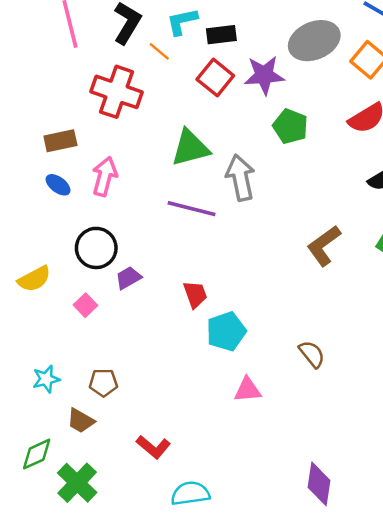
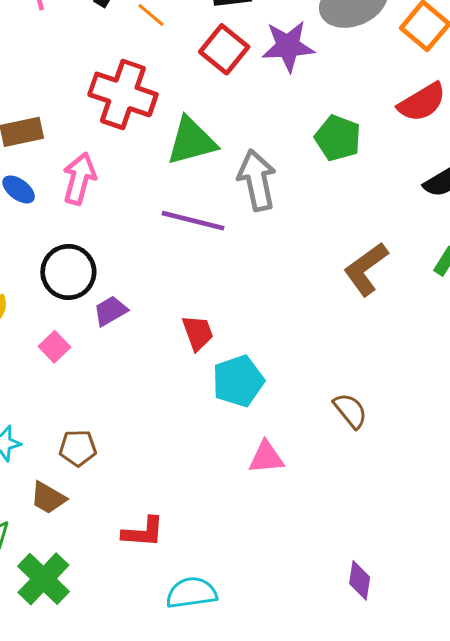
red cross: (116, 92) -> (123, 94), moved
green pentagon: (290, 126) -> (338, 138), moved
red L-shape: (153, 447) -> (143, 532), turned -36
purple diamond: (319, 484) -> (360, 580), size x0.7

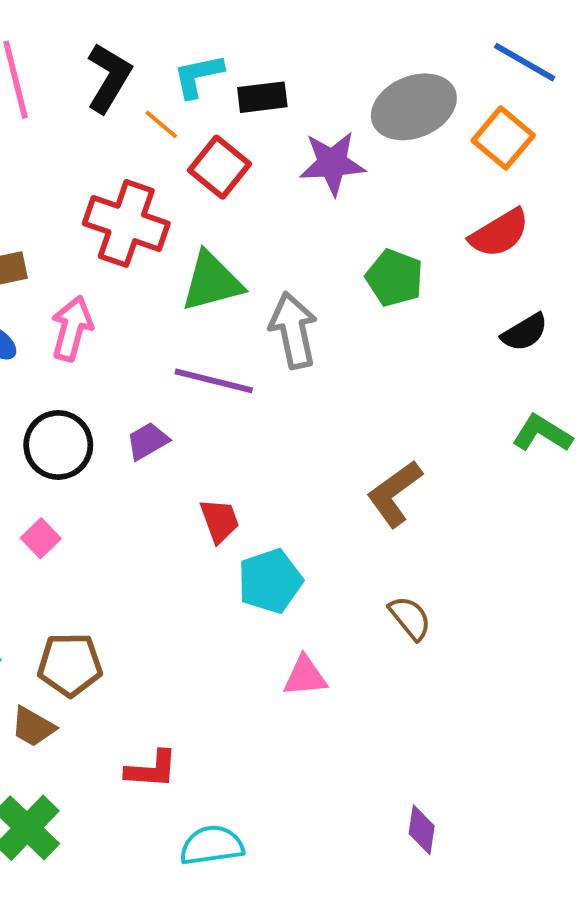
red square: (224, 49) -> (220, 167), moved
brown L-shape: (366, 269) -> (394, 494), moved
purple trapezoid: (110, 311) -> (148, 441), moved
brown pentagon: (78, 448) -> (70, 665), size x1.4

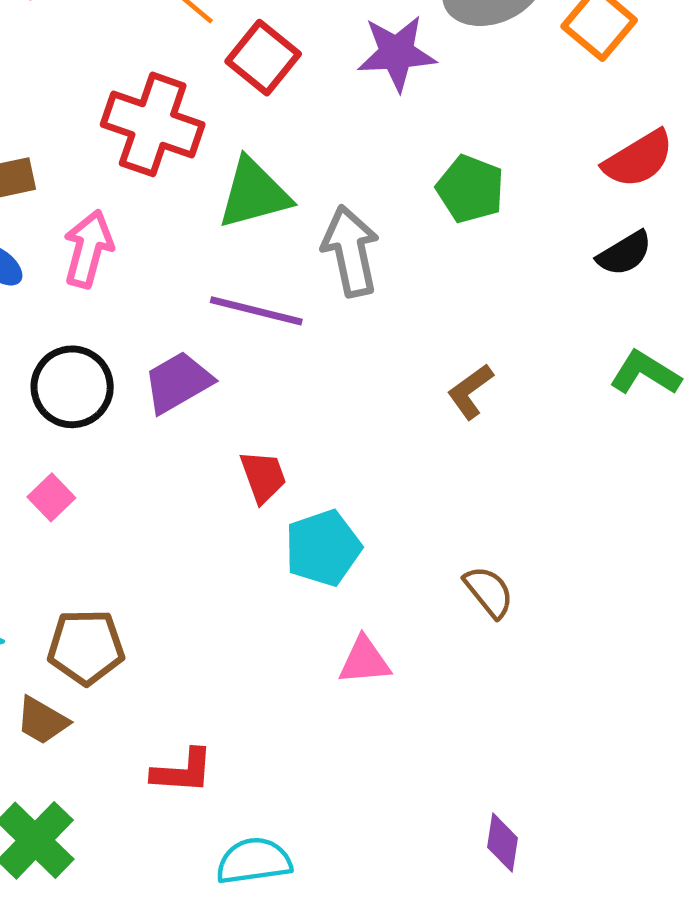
red semicircle: (499, 233) -> (638, 159), moved
purple trapezoid: (148, 441) -> (178, 382), size x1.4
brown L-shape: (394, 494) -> (470, 391), moved, size x0.7

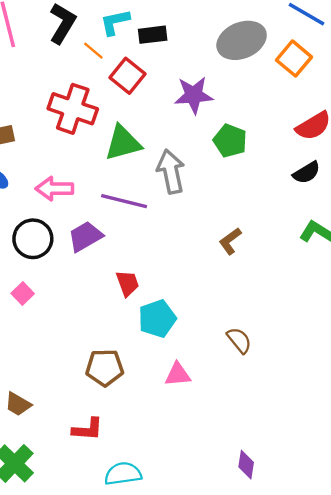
purple star: (397, 53) -> (194, 95), moved
pink arrow: (88, 249) -> (55, 189), moved, turned -105
brown pentagon: (86, 647) -> (105, 368), moved

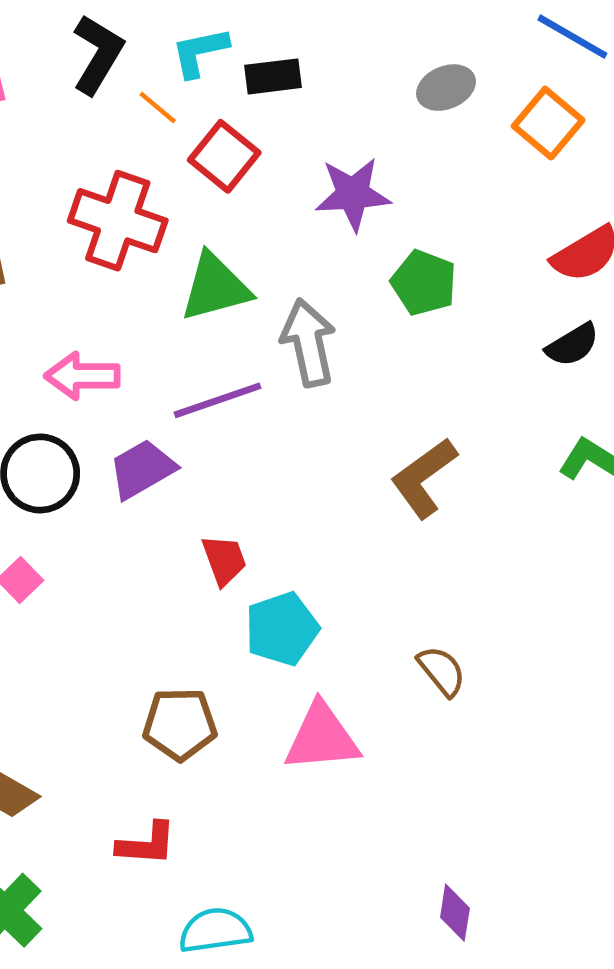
gray ellipse: (242, 40) -> (446, 88), size x0.6
purple line: (124, 201) -> (218, 400), turned -33
brown L-shape: (230, 241) -> (424, 478), size x1.5
pink triangle: (178, 374) -> (322, 737), size x1.5

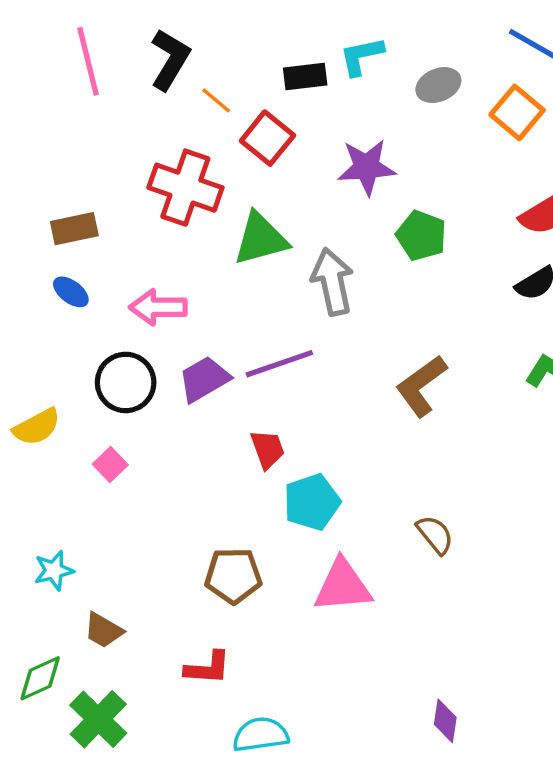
cyan L-shape: (200, 52) -> (361, 56), moved
purple line: (218, 400) -> (279, 364), moved

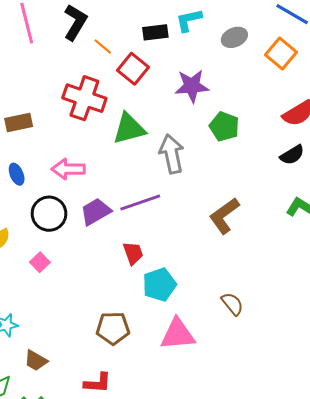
blue ellipse: (71, 292) -> (17, 174), moved, turned 30

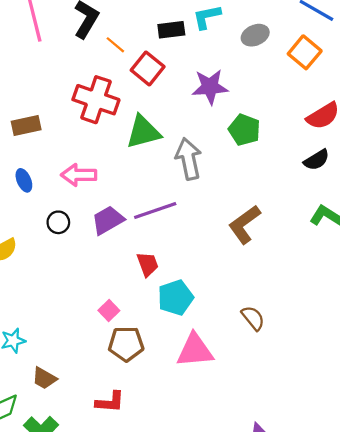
black circle: (49, 214) -> (58, 222), size x0.6
pink square: (40, 262) -> (109, 311), moved

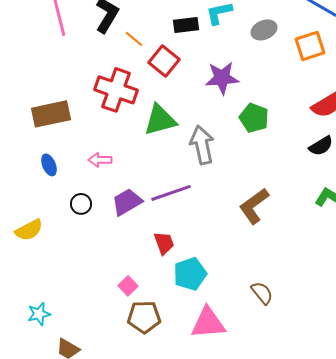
orange square: (305, 52) -> (310, 46), turned 32
brown rectangle: (26, 125) -> (51, 114), size x1.4
pink arrow: (79, 175) -> (100, 160), size x0.7

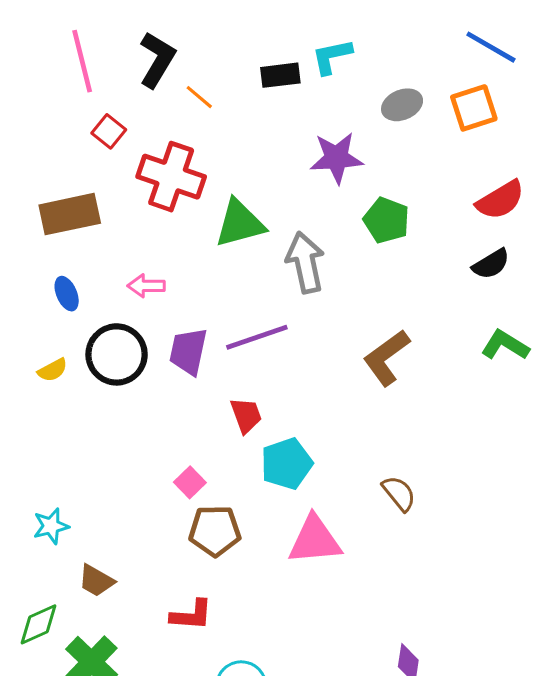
gray ellipse: (264, 30) -> (402, 105), moved
red square: (164, 61) -> (109, 131), moved, size x0.7
purple trapezoid: (127, 202) -> (188, 351), turned -48
black circle: (81, 204) -> (117, 354), size x1.8
yellow semicircle: (29, 230) -> (53, 370), moved, size x0.7

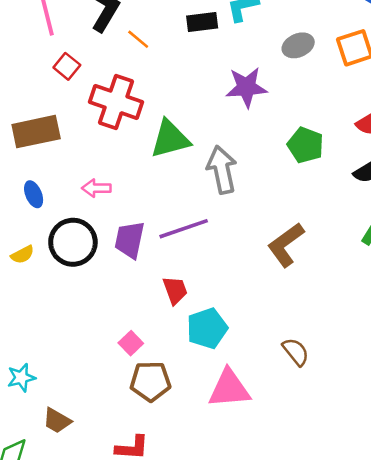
green pentagon: (386, 220) -> (305, 145), moved

